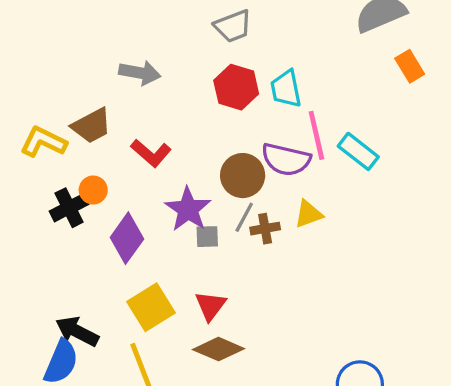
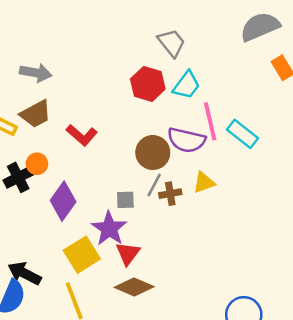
gray trapezoid: (233, 26) -> (171, 43), moved, turned -108
gray arrow: (140, 73) -> (36, 73), moved
cyan trapezoid: (286, 89) -> (186, 85), turned -132
purple star: (188, 209) -> (109, 229), moved

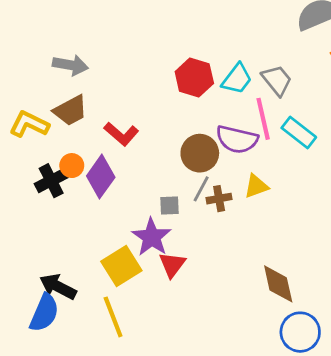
gray trapezoid: (171, 43) -> (277, 80), moved
purple diamond: (63, 201) -> (101, 177), moved
brown diamond: (134, 287) -> (278, 284), moved, turned 54

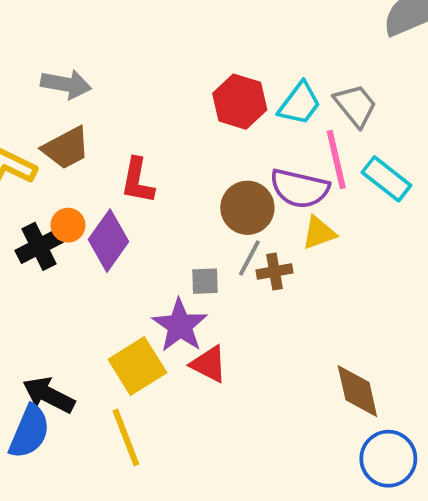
red L-shape: (121, 134) -> (137, 181), turned 60
yellow triangle: (256, 186) -> (319, 233), moved
red triangle: (172, 265) -> (209, 364), turned -40

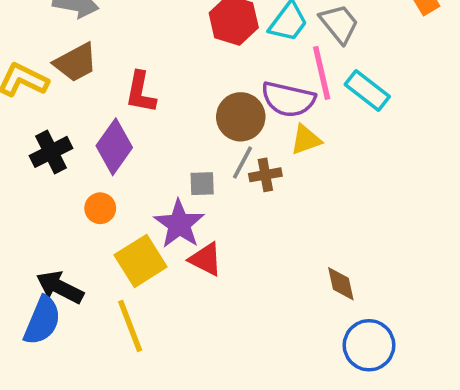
orange circle: (68, 225) -> (100, 208), moved
brown diamond: (357, 391) -> (341, 284), size x0.7

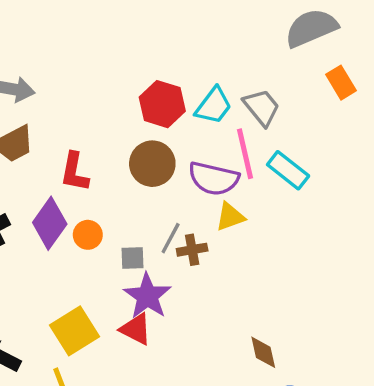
brown circle: (241, 117) -> (152, 164), moved
orange circle: (100, 208) -> (88, 235), moved
purple star: (179, 224) -> (147, 296), moved

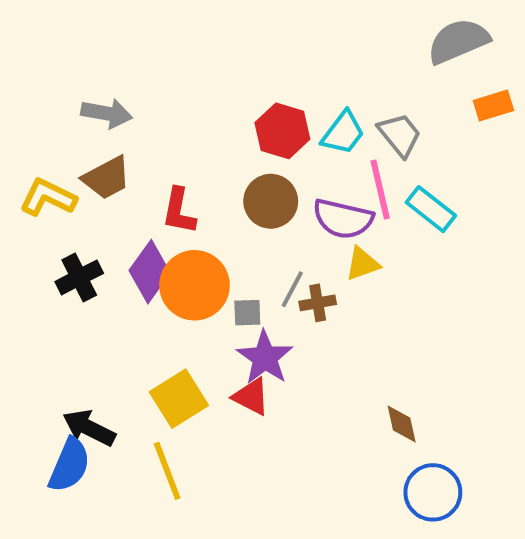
orange rectangle: (341, 83) -> (493, 106), turned -76
orange circle: (88, 235) -> (195, 285), size x2.0

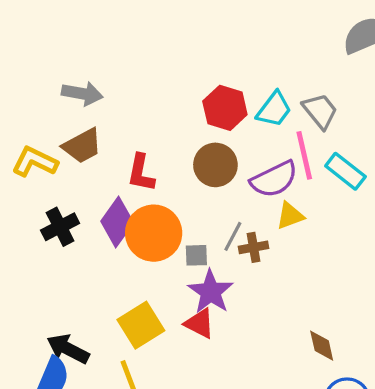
purple semicircle: (343, 219) -> (274, 179), turned -39

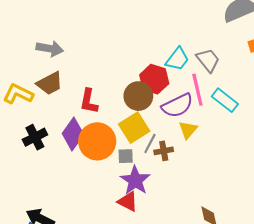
red hexagon: (225, 108) -> (154, 79), moved
yellow triangle: (290, 216) -> (188, 130), turned -30
yellow square: (141, 325) -> (134, 128), moved

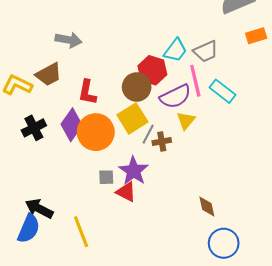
gray arrow: (50, 49) -> (68, 40), moved
gray trapezoid: (208, 60) -> (206, 51), turned 105
gray square: (126, 156) -> (106, 177), moved

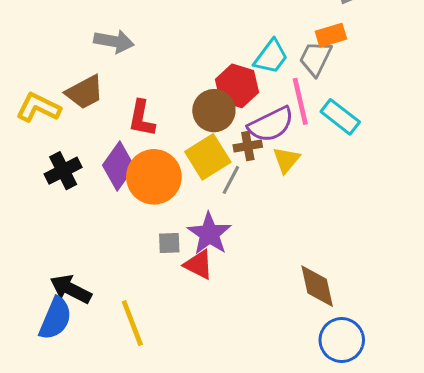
orange rectangle: (256, 36) -> (331, 35), moved
gray trapezoid: (206, 51) -> (316, 58), turned 140
brown cross: (162, 142) -> (248, 146), moved
brown diamond: (207, 207) -> (317, 286), size x1.4

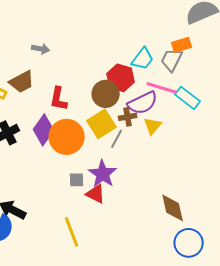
gray arrow: (114, 41) -> (41, 49), size x0.7
pink line: (300, 101) -> (162, 88), turned -60
yellow line: (132, 323) -> (72, 232), moved

